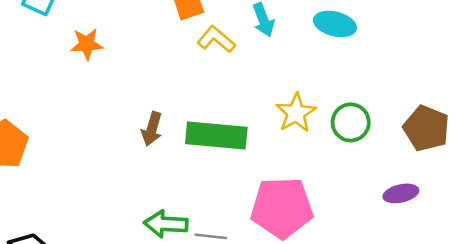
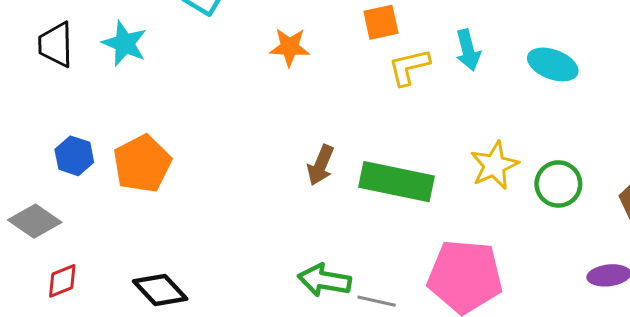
yellow L-shape: (216, 39) -> (409, 67), turned -60
orange star: (87, 44) -> (290, 47), moved

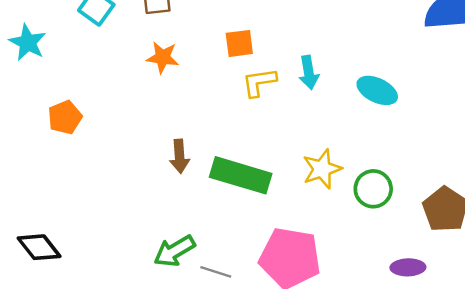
orange pentagon: (142, 164) -> (65, 117), moved, size x0.7
brown arrow: (321, 165) -> (180, 156), turned -32
green arrow: (324, 280) -> (174, 251), turned -45

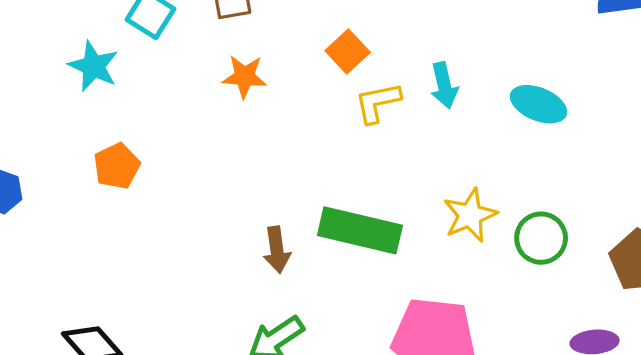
cyan star: (28, 42) -> (93, 66), moved
orange square: (239, 43) -> (348, 52), turned -32
brown arrow: (180, 156) -> (277, 250), moved

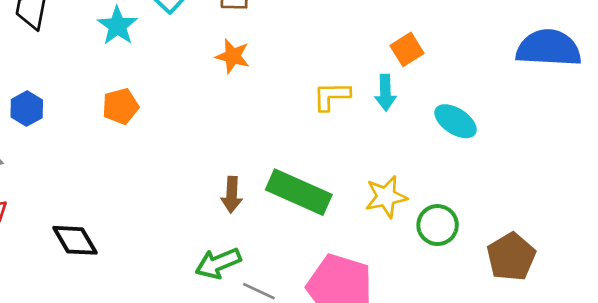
orange square: (348, 52) -> (407, 49), moved

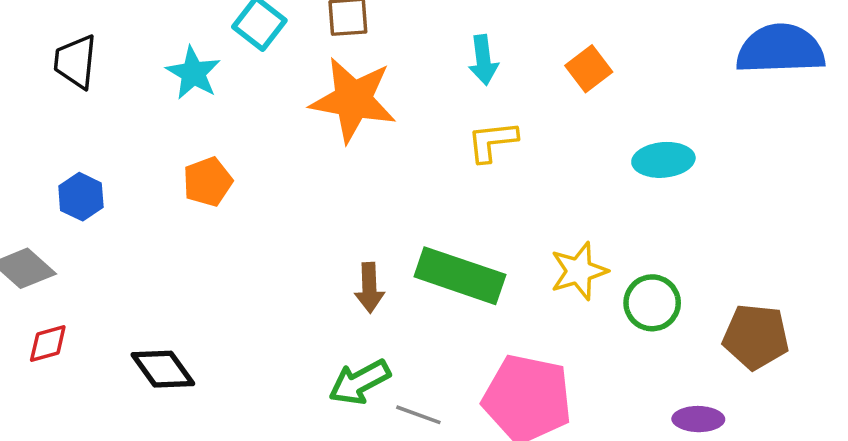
orange star: (233, 56) -> (353, 100), size x1.8
cyan arrow: (385, 93) -> (483, 60), moved
cyan ellipse: (456, 121) -> (663, 160), turned -33
brown pentagon: (511, 257) -> (756, 337), turned -30

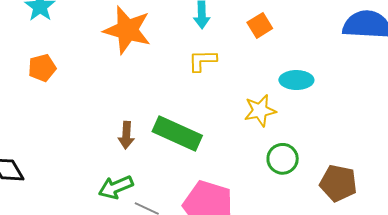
yellow star: (579, 271) -> (260, 111), moved

